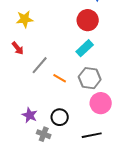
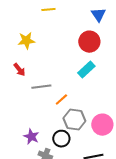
gray line: (40, 65) -> (41, 87), turned 42
orange line: (60, 78) -> (61, 100), turned -72
gray hexagon: (90, 78) -> (74, 120), moved

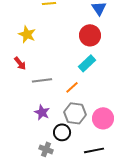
yellow star: (26, 41) -> (27, 34), turned 30
orange line: (61, 100) -> (72, 87), moved
purple star: (31, 137) -> (42, 112), moved

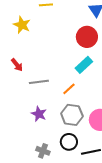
yellow star: (27, 34) -> (22, 25), moved
black circle: (62, 132) -> (69, 142), moved

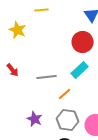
gray line: (39, 82) -> (47, 77), moved

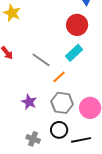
gray line: (47, 77) -> (41, 60), turned 42

